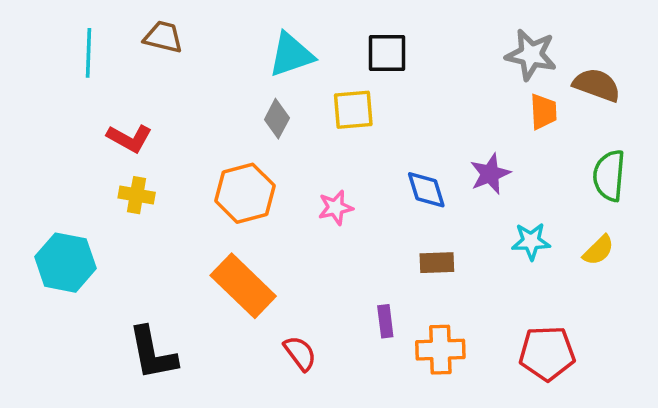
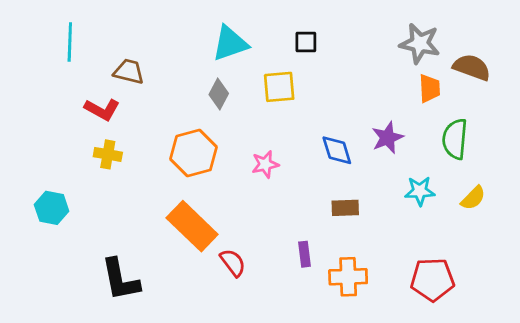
brown trapezoid: (163, 37) -> (129, 72), moved
black square: (387, 53) -> (306, 42), size x0.7
green semicircle: (609, 176) -> (455, 139), moved
cyan hexagon: (65, 263) -> (52, 208), size x0.7
red semicircle: (300, 353) -> (233, 263), moved

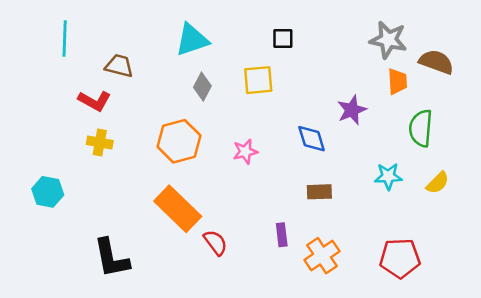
cyan triangle: (230, 43) -> (192, 40), moved
purple star: (387, 138) -> (352, 110), moved
orange cross: (348, 277) -> (322, 256), turned -32

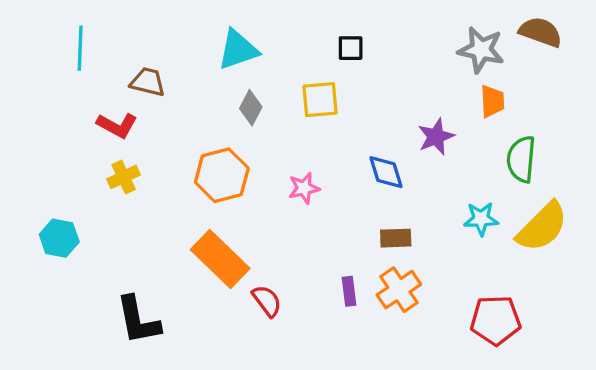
brown semicircle: (436, 62) -> (541, 32), moved
yellow cross: (100, 142) -> (124, 177), turned -35
yellow semicircle: (438, 183) -> (542, 227), size x1.8
orange cross: (322, 256) -> (399, 290), moved

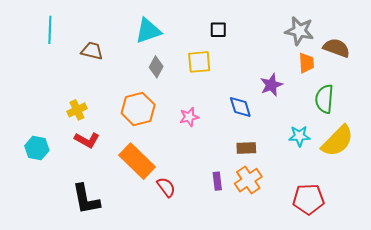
brown semicircle: (541, 32) -> (336, 48), moved
red L-shape: (117, 125) -> (87, 140), moved

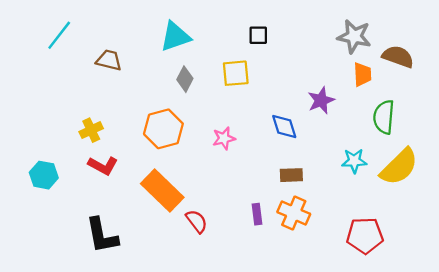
cyan line: (50, 30) -> (59, 35), turned 36
orange cross: (248, 180) -> (294, 213), turned -32

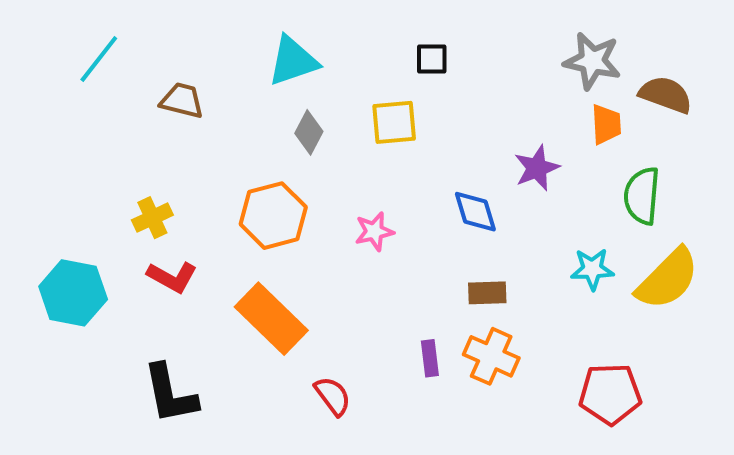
cyan hexagon: (44, 175) -> (73, 293), size x1.4
red semicircle: (197, 221) -> (333, 396), moved

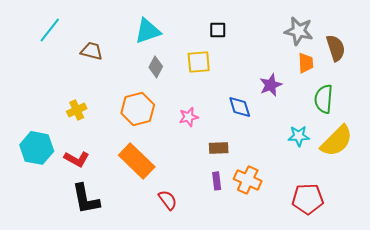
brown semicircle: (666, 95) -> (336, 48), turned 52
red L-shape: (172, 277) -> (77, 159), moved
brown rectangle: (487, 293) -> (219, 148), moved

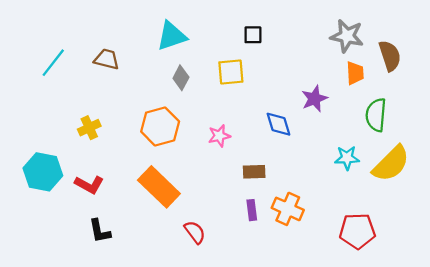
cyan line: (50, 30) -> (53, 63), moved
black L-shape: (86, 199) -> (100, 231), size x0.7

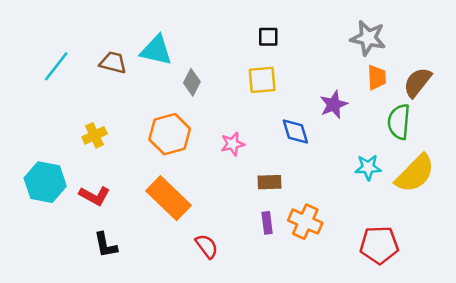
cyan triangle: (172, 36) -> (156, 50), moved, turned 32
brown semicircle: (390, 56) -> (417, 82), moved, turned -124
yellow square: (231, 72) -> (262, 80), moved

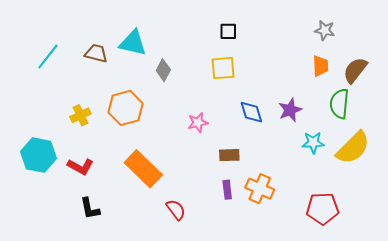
gray star: (368, 38) -> (325, 30), moved, size x0.7
purple star: (334, 105) -> (290, 110), moved
orange hexagon: (170, 134) -> (126, 108), moved

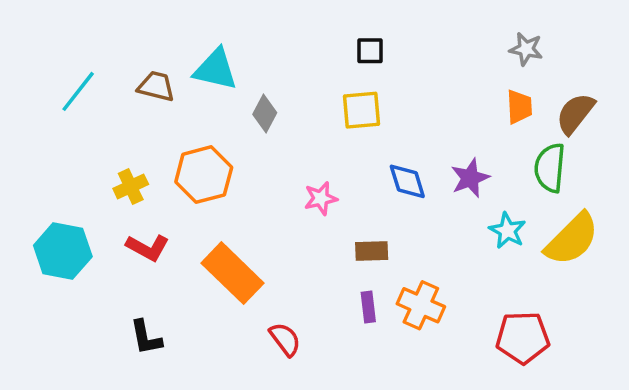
cyan star: (313, 142) -> (507, 231), turned 30
red L-shape: (80, 167) -> (148, 248), moved

